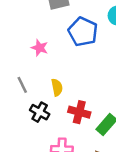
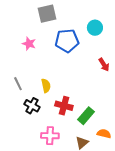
blue pentagon: (83, 32) -> (67, 41), turned -30
pink star: (40, 48) -> (29, 44), moved

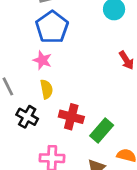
blue pentagon: (67, 41) -> (52, 27), moved, turned -30
pink star: (29, 44) -> (42, 60), moved

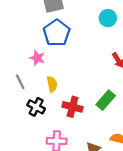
pink star: (42, 60) -> (37, 58), moved
green rectangle: (102, 131) -> (106, 100), moved

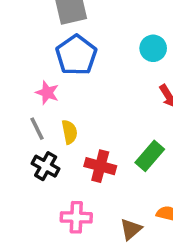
cyan circle: (108, 18) -> (153, 48), moved
gray line: (20, 82) -> (37, 129), moved

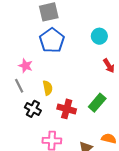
pink star: (47, 93) -> (26, 66), moved
gray line: (37, 129) -> (19, 86), moved

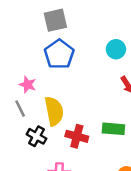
yellow semicircle: (48, 88) -> (54, 111), size x1.6
green rectangle: (97, 103) -> (113, 129), turned 54

